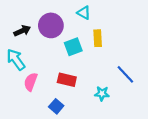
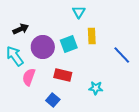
cyan triangle: (84, 13) -> (79, 12), turned 32
purple circle: (51, 25) -> (43, 47), moved
blue line: (125, 74) -> (122, 55), moved

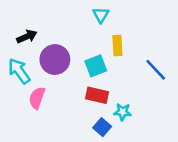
cyan square: (69, 44) -> (96, 66), moved
red rectangle: (63, 75) -> (97, 95), moved
blue square: (53, 100) -> (102, 127), moved

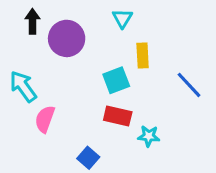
black arrow: (27, 37) -> (32, 21), moved, turned -66
purple circle: (55, 60) -> (67, 38), moved
blue square: (102, 127) -> (88, 158), moved

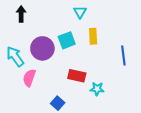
purple circle: (67, 38) -> (42, 48), moved
cyan square: (116, 80) -> (67, 40), moved
blue line: (189, 85) -> (123, 55), turned 36

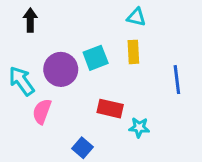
cyan triangle: (80, 12) -> (136, 17), moved, turned -48

